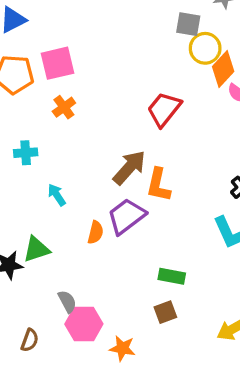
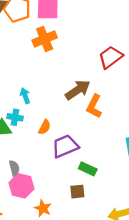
orange cross: (64, 107) -> (45, 39), size x1.5
cyan cross: (26, 153) -> (15, 117), moved
purple trapezoid: (126, 216) -> (65, 146), moved

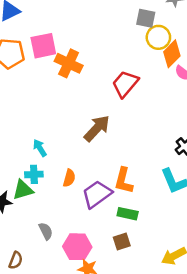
orange cross: (45, 39) -> (69, 63), moved, turned -30
orange L-shape: (94, 106) -> (124, 181), moved
pink hexagon: (21, 186) -> (77, 247), moved

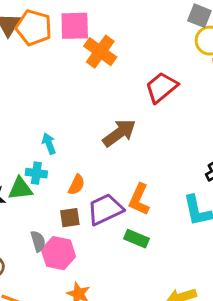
brown square: (122, 241) -> (70, 218), moved
pink hexagon: (77, 247) -> (58, 253), moved

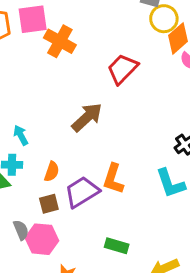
green rectangle: (137, 239) -> (117, 246), moved

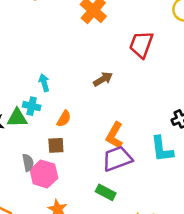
red trapezoid: (123, 69) -> (141, 44), turned -36
brown arrow: (87, 117) -> (103, 79), size x0.7
purple trapezoid: (82, 192) -> (117, 159), moved

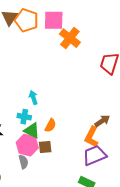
brown arrow: (103, 79) -> (102, 121), moved
green triangle: (17, 118) -> (32, 131), moved, turned 30
pink hexagon: (44, 174) -> (27, 145), moved

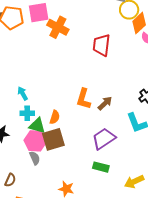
cyan arrow: (33, 97) -> (23, 93), moved
orange L-shape: (91, 137) -> (84, 99), moved
brown square: (45, 147) -> (53, 139), size x1.6

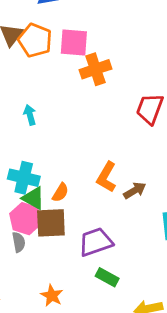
orange cross: (58, 27) -> (95, 69), turned 30
cyan arrow: (23, 93) -> (30, 115), moved
cyan cross: (27, 113) -> (24, 178), size x1.5
purple trapezoid: (104, 139) -> (96, 242), moved

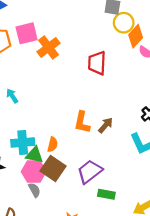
brown square: (51, 223) -> (53, 168), turned -35

